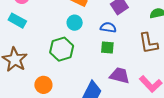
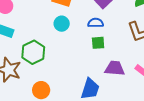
green hexagon: (62, 49) -> (33, 52), moved

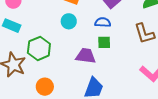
purple trapezoid: (115, 68) -> (86, 56), moved

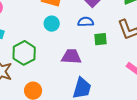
green square: (104, 42) -> (101, 39), moved

